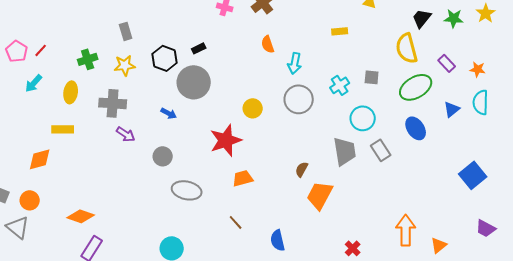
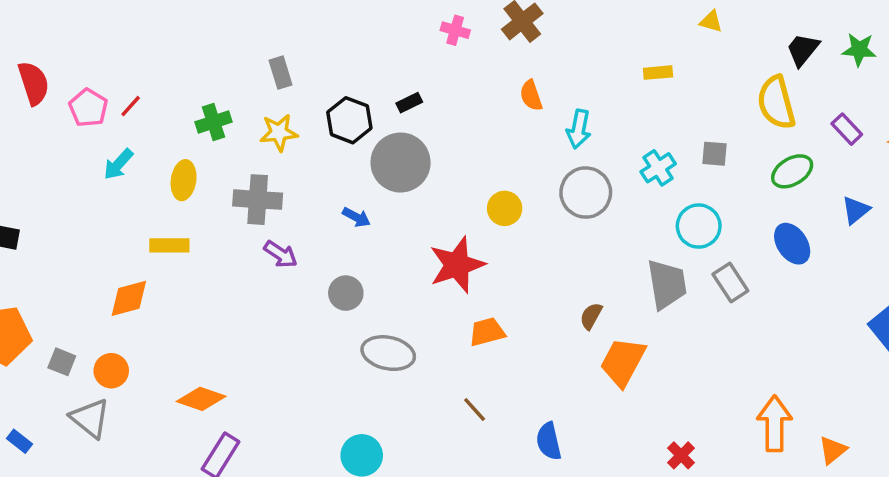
green ellipse: (416, 87) -> (792, 171), size x0.7

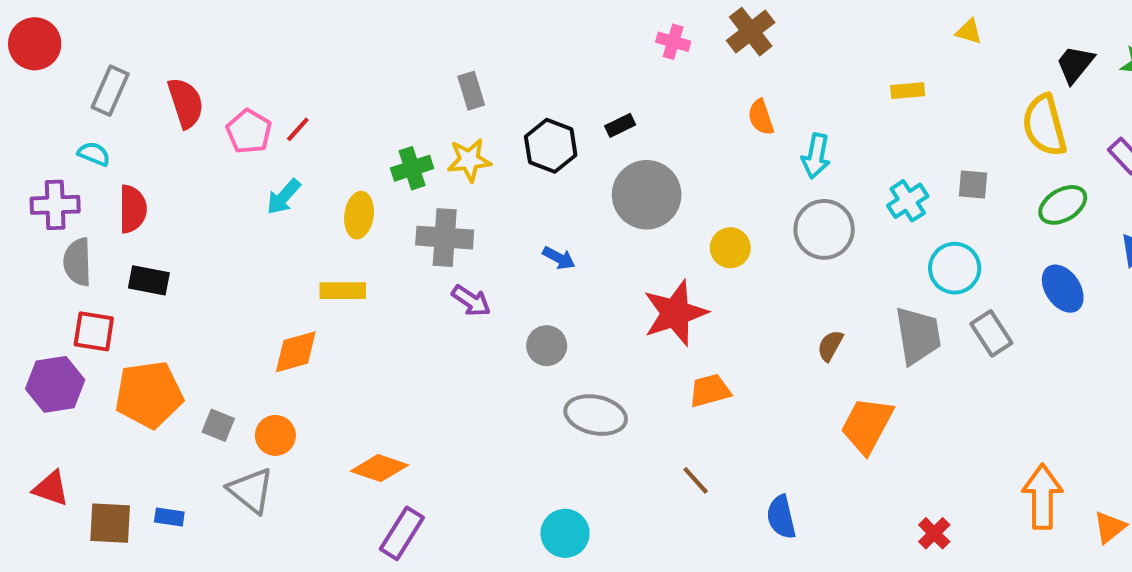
green cross: (214, 122) -> (412, 168), moved
gray circle: (401, 163) -> (647, 195), moved
brown semicircle: (591, 316) -> (830, 346), moved
blue rectangle: (19, 441) -> (169, 517), turned -30

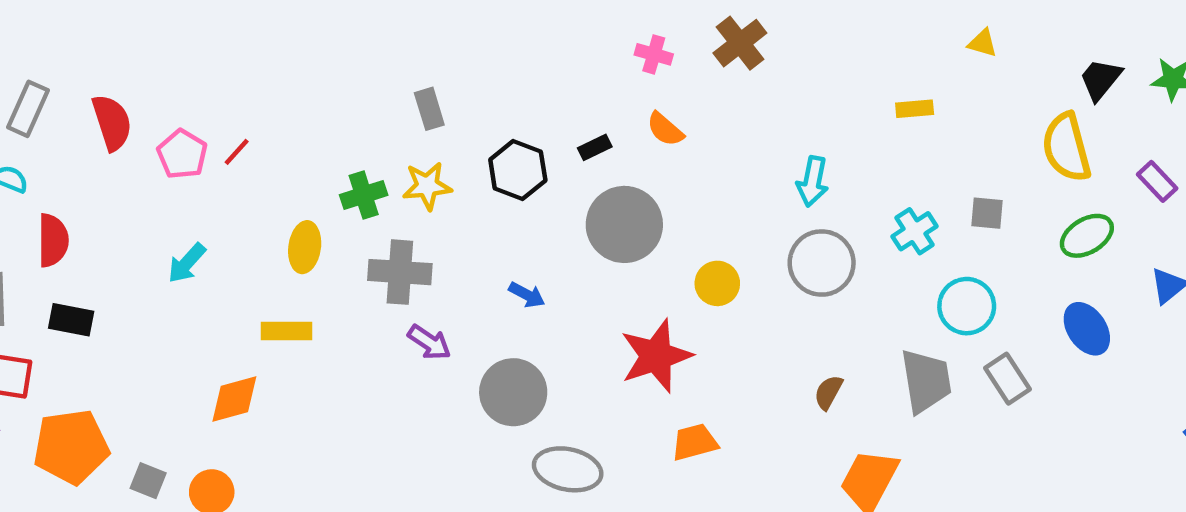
orange semicircle: (761, 117) -> (665, 129), moved, turned -30
cyan arrow: (284, 197) -> (187, 263), moved
gray circle: (547, 346) -> (513, 392), size x1.5

